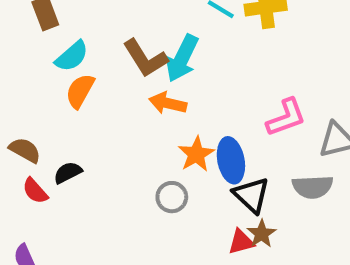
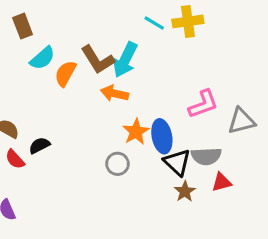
orange semicircle: (80, 91) -> (65, 73), moved
gray semicircle: (313, 187) -> (206, 156), moved
red triangle: (241, 242) -> (222, 182), moved

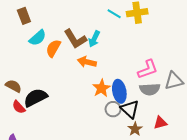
cyan arrow: (125, 60) -> (94, 39), size x0.7
black semicircle: (39, 145) -> (35, 98), size x1.6
gray semicircle: (206, 156) -> (150, 89), moved
gray circle: (117, 164) -> (113, 109), moved

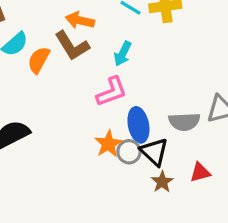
cyan arrow: (94, 39) -> (123, 54), moved
orange arrow: (87, 62) -> (80, 20), moved
pink L-shape: (148, 69) -> (112, 92), moved
orange star: (102, 88) -> (108, 144), moved

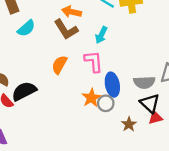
orange semicircle: (39, 60) -> (59, 65), moved
pink L-shape: (112, 92) -> (94, 61), turned -75
black triangle: (154, 152) -> (150, 103), moved

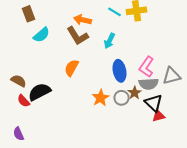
pink L-shape: (94, 61) -> (147, 67), moved, turned -140
blue ellipse: (112, 85) -> (120, 71), moved
gray circle: (106, 103) -> (122, 98), moved
brown star: (129, 124) -> (135, 93), moved

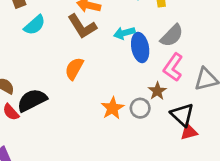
cyan arrow: (110, 41) -> (124, 33), turned 49
blue ellipse: (120, 71) -> (140, 47), moved
gray semicircle: (149, 84) -> (172, 36), moved, turned -42
brown star: (135, 93) -> (157, 91), moved

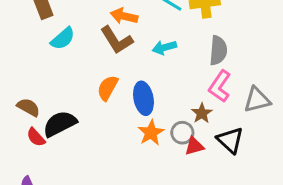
gray semicircle: (172, 36) -> (218, 50), turned -40
blue ellipse: (140, 47) -> (143, 98), moved
red triangle: (189, 132) -> (194, 146), moved

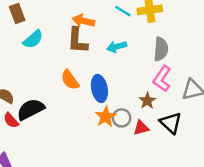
brown L-shape: (117, 40) -> (77, 41), turned 36
orange semicircle: (108, 88) -> (70, 80), turned -65
gray circle: (182, 133) -> (122, 118), moved

